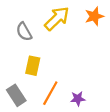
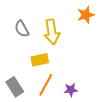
yellow arrow: (57, 18) -> (52, 32), moved, turned 125
yellow rectangle: (33, 66) -> (40, 60), moved, turned 66

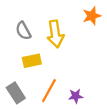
yellow rectangle: (40, 60) -> (32, 61), moved

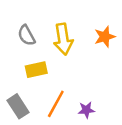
orange star: (92, 16) -> (105, 37), moved

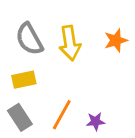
gray semicircle: (26, 35) -> (29, 39), size x1.4
yellow rectangle: (36, 70) -> (24, 80), moved

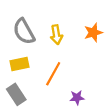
yellow arrow: (70, 43) -> (56, 35), size x0.7
orange line: (62, 115) -> (53, 74), moved

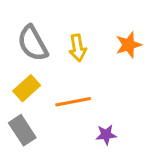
yellow rectangle: (20, 64) -> (27, 88), turned -30
orange line: (53, 74) -> (73, 102), turned 50

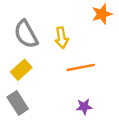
orange star: (129, 45) -> (102, 14), moved
orange line: (73, 102) -> (81, 67), moved

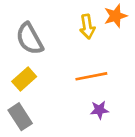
yellow arrow: (62, 38) -> (87, 27), moved
purple star: (84, 107) -> (99, 110), moved

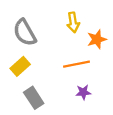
orange star: (116, 16) -> (97, 39), moved
gray rectangle: (20, 117) -> (34, 98), moved

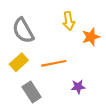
orange line: (76, 64) -> (54, 63), moved

